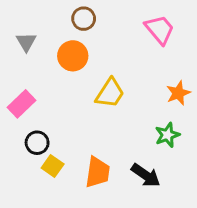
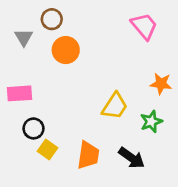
brown circle: (84, 19) -> (52, 19), moved
yellow trapezoid: (110, 93) -> (115, 106), moved
orange star: (178, 93) -> (161, 84), turned 30
pink rectangle: (22, 104) -> (20, 93), turned 40

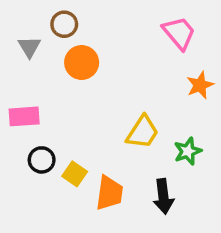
orange star: (161, 84) -> (200, 85), moved, turned -30
yellow square: (48, 149) -> (75, 174), moved
black arrow: (132, 158) -> (163, 196), turned 48

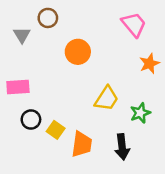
orange circle: (82, 62) -> (78, 52), moved

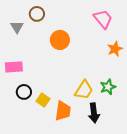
yellow trapezoid: (106, 99) -> (84, 90), moved

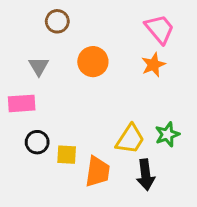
gray triangle: (17, 27) -> (39, 66), moved
orange star: (115, 49) -> (153, 65), moved
yellow square: (43, 100) -> (67, 155), turned -32

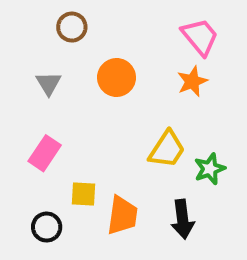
pink rectangle: (22, 103) -> (45, 153), moved, turned -52
yellow trapezoid: (130, 139) -> (167, 149), moved
black circle: (37, 142) -> (47, 227), moved

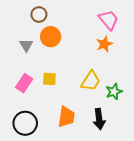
orange circle: (117, 77) -> (51, 37), moved
yellow square: (84, 194) -> (49, 79), moved
black circle: (47, 227) -> (25, 123), size x1.5

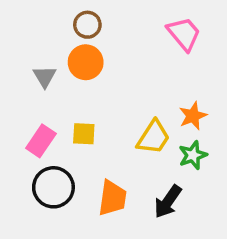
brown circle: (39, 14) -> (87, 25), moved
orange star: (104, 44) -> (193, 116), moved
black arrow: (99, 119) -> (168, 202), turned 42
black circle: (25, 123) -> (53, 187), moved

